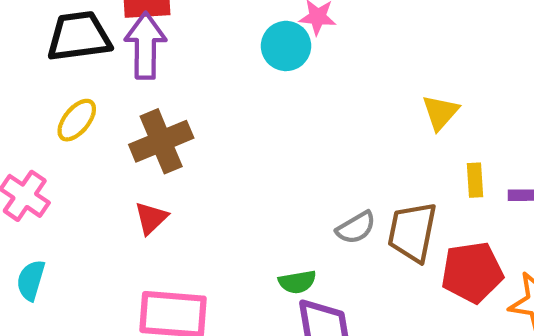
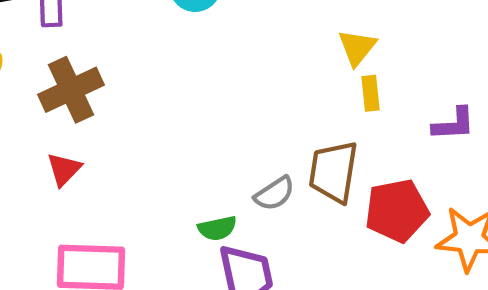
yellow rectangle: (475, 180) -> (371, 93), moved
gray semicircle: (356, 228) -> (275, 194), moved

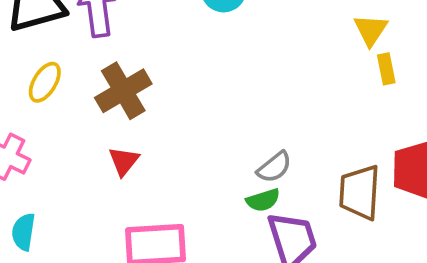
brown trapezoid: (333, 172) -> (360, 192), moved
gray semicircle: (275, 194) -> (274, 167), moved

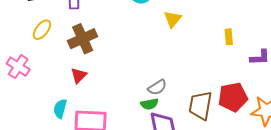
yellow triangle: (371, 30) -> (173, 19), moved
yellow rectangle: (386, 69) -> (229, 37), moved
cyan semicircle: (24, 232) -> (60, 109), moved

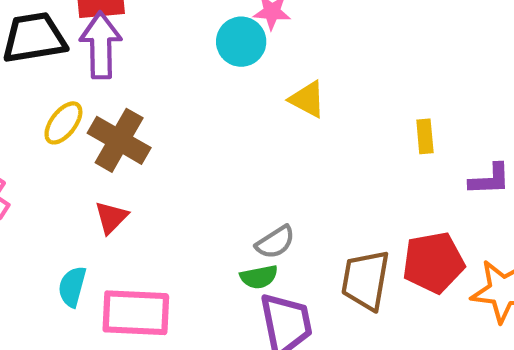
yellow triangle: (173, 19) -> (307, 99), turned -42
yellow ellipse: (42, 30) -> (63, 123), moved
brown cross: (83, 39) -> (119, 140), turned -36

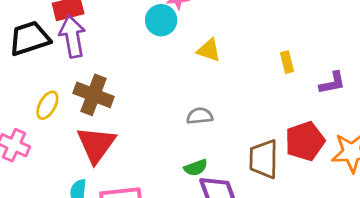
yellow ellipse: (63, 123) -> (47, 105), moved
red triangle: (111, 217) -> (96, 145), size x1.8
gray semicircle: (275, 242) -> (200, 116), moved, turned -145

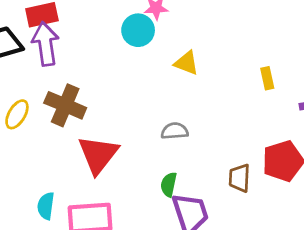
red triangle: (96, 145) -> (98, 155), moved
brown trapezoid: (264, 159) -> (239, 178), size x0.7
green semicircle: (196, 168) -> (169, 185), turned 120

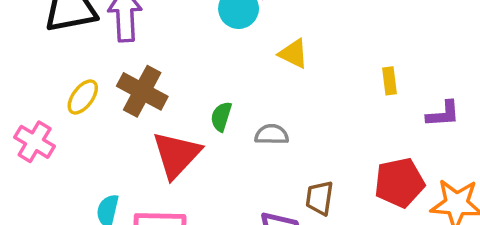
brown trapezoid: (239, 178) -> (320, 198), moved
green semicircle: (169, 185) -> (221, 117), moved

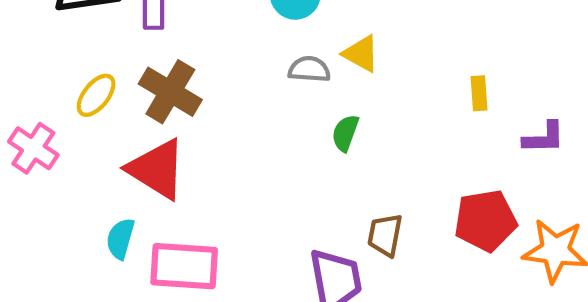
green semicircle: (221, 117) -> (345, 133), moved
gray semicircle: (272, 134) -> (309, 69), moved
red triangle: (176, 155) -> (157, 169), moved, turned -44

